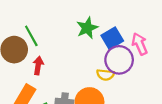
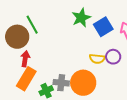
purple circle: (119, 60) -> (113, 57), moved, size x0.6
red arrow: (38, 66) -> (25, 59), moved

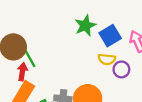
green line: (32, 25) -> (29, 57), moved
yellow semicircle: (97, 59) -> (107, 59), moved

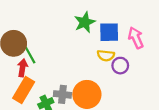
blue square: (110, 36) -> (109, 32), turned 30

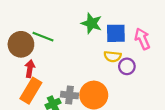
green star: (85, 22) -> (92, 23), turned -30
green line: (29, 53) -> (43, 37), moved, turned -40

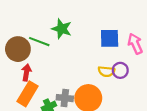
green star: (92, 23) -> (62, 29), moved
yellow semicircle: (113, 56) -> (106, 71), moved

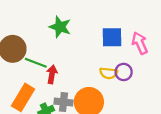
green line: (39, 42) -> (36, 63), moved
red arrow: (26, 72) -> (52, 74), moved

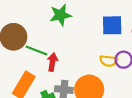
green star: (60, 27) -> (60, 15), turned -30

